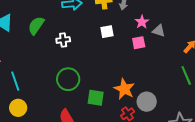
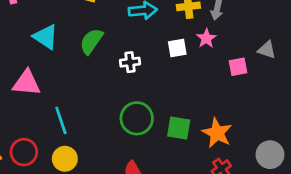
pink star: (142, 22) -> (206, 38), moved
white square: (107, 32) -> (177, 48), moved
green square: (96, 98) -> (179, 128), moved
gray circle: (147, 102) -> (270, 155), moved

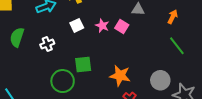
pink star: (206, 38) -> (102, 26), moved
pink square: (238, 67) -> (122, 27), turned -32
green square: (179, 128) -> (83, 64), moved

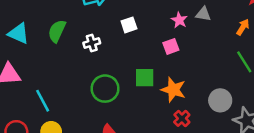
pink star: (102, 26) -> (179, 20), moved
pink square: (122, 27) -> (171, 46), moved, turned 32
green square: (83, 64) -> (145, 78), moved

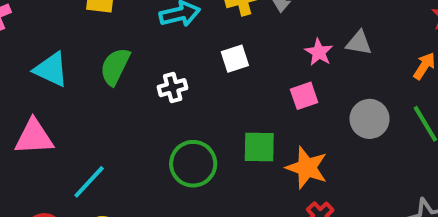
gray circle: (220, 100) -> (370, 119), moved
cyan line: (43, 101) -> (89, 182), turned 70

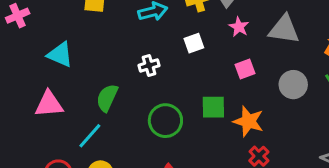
gray triangle: (359, 43) -> (284, 29), size x1.6
pink star: (319, 52) -> (239, 27), moved
green semicircle: (115, 67) -> (107, 98), moved

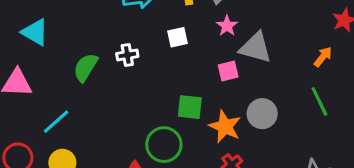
gray triangle: (284, 29) -> (256, 48), moved
gray circle: (293, 85) -> (262, 114), moved
green semicircle: (107, 98) -> (86, 67), moved
green circle: (165, 121) -> (164, 145), moved

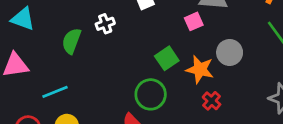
green square: (190, 107) -> (167, 58), turned -30
cyan line: (56, 122) -> (55, 92), turned 30

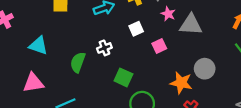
pink square: (194, 21) -> (159, 46), moved
green square: (167, 58) -> (123, 77), moved, turned -30

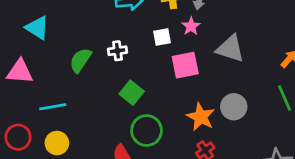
pink star: (168, 14) -> (191, 26), moved
pink square: (159, 46) -> (185, 65), size x1.5

